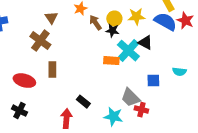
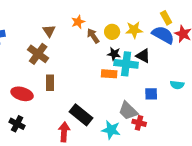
black star: (112, 31) -> (114, 54), moved
cyan cross: (128, 51) -> (126, 64), turned -35
black rectangle: (83, 102) -> (81, 115), size x1.6

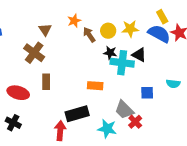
orange rectangle: (109, 74) -> (95, 86), moved
black rectangle: (81, 115) -> (77, 114), turned -55
red cross: (139, 123) -> (135, 122), turned 32

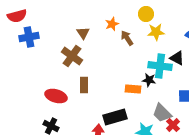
yellow star: (130, 29) -> (156, 32), moved
yellow circle: (108, 31) -> (146, 14), moved
black star: (110, 53) -> (149, 80), moved

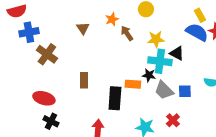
yellow star: (156, 32) -> (156, 39), moved
brown cross: (72, 56) -> (47, 54), moved
red ellipse: (56, 96) -> (44, 98), moved
gray trapezoid: (162, 113) -> (164, 90), moved
black rectangle: (115, 117) -> (115, 98), moved, turned -70

